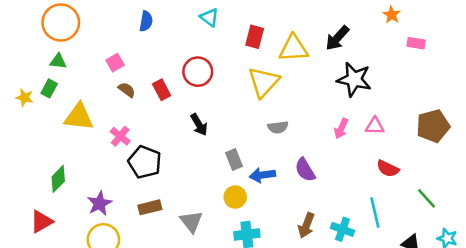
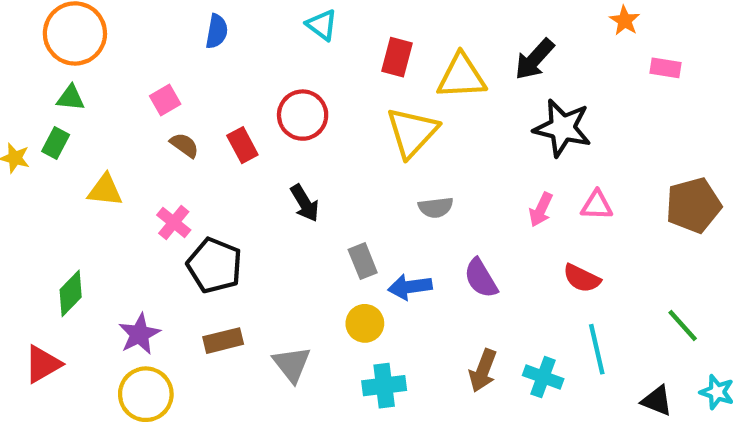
yellow triangle: (79, 117) -> (105, 190), size x0.7
red semicircle: (388, 169) -> (582, 278), moved

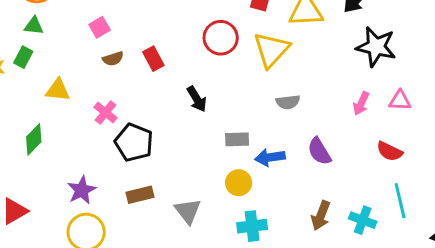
red circle: (303, 115) -> (221, 38), moved
brown semicircle: (184, 145) -> (113, 59), turned 126
gray rectangle: (363, 261) -> (237, 139), turned -70
green diamond: (71, 293) -> (34, 139), moved

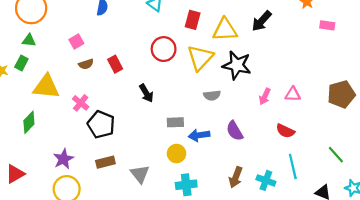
black star: (376, 47) -> (237, 65), moved
yellow triangle: (58, 90) -> (46, 87), size x1.5

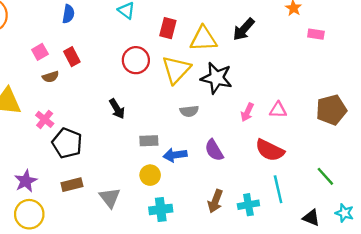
red rectangle: (115, 64) -> (72, 57), moved
red semicircle: (285, 131) -> (270, 150), size x1.4
cyan cross: (266, 180) -> (248, 205), turned -30

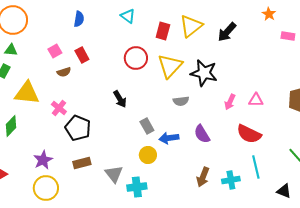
yellow triangle: (203, 39) -> (191, 26), moved, turned -35
gray rectangle: (149, 141) -> (147, 126), turned 63
cyan cross: (161, 209) -> (137, 187), moved

